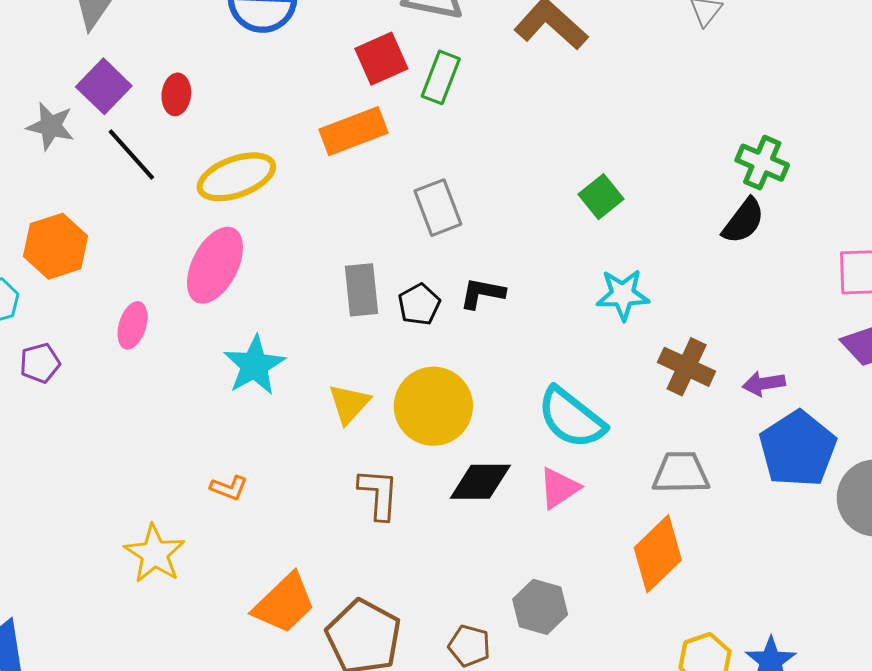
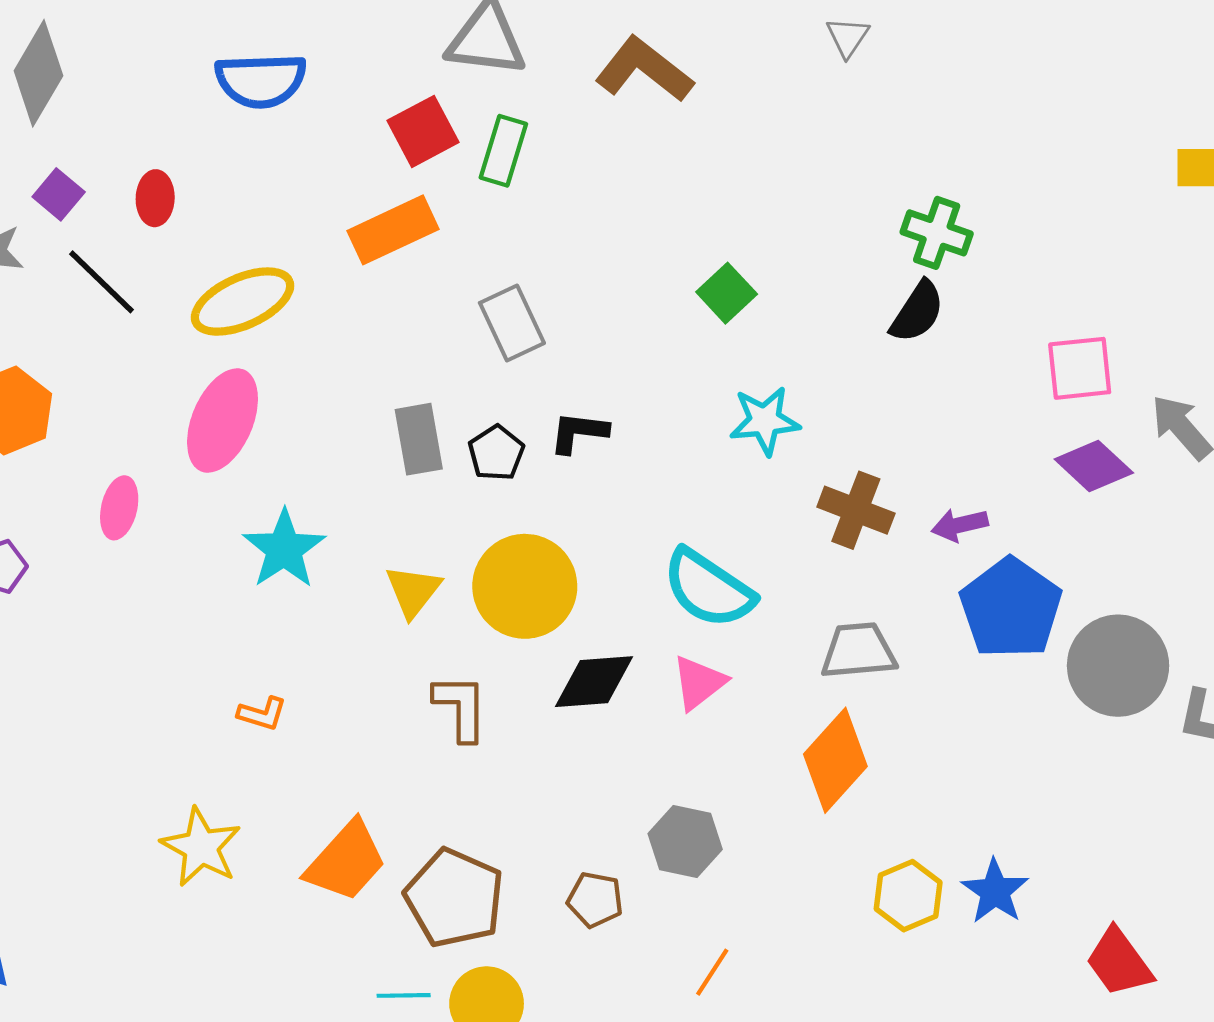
purple square: (104, 86) -> (59, 194), size x0.7
yellow star: (155, 554) -> (201, 847), moved

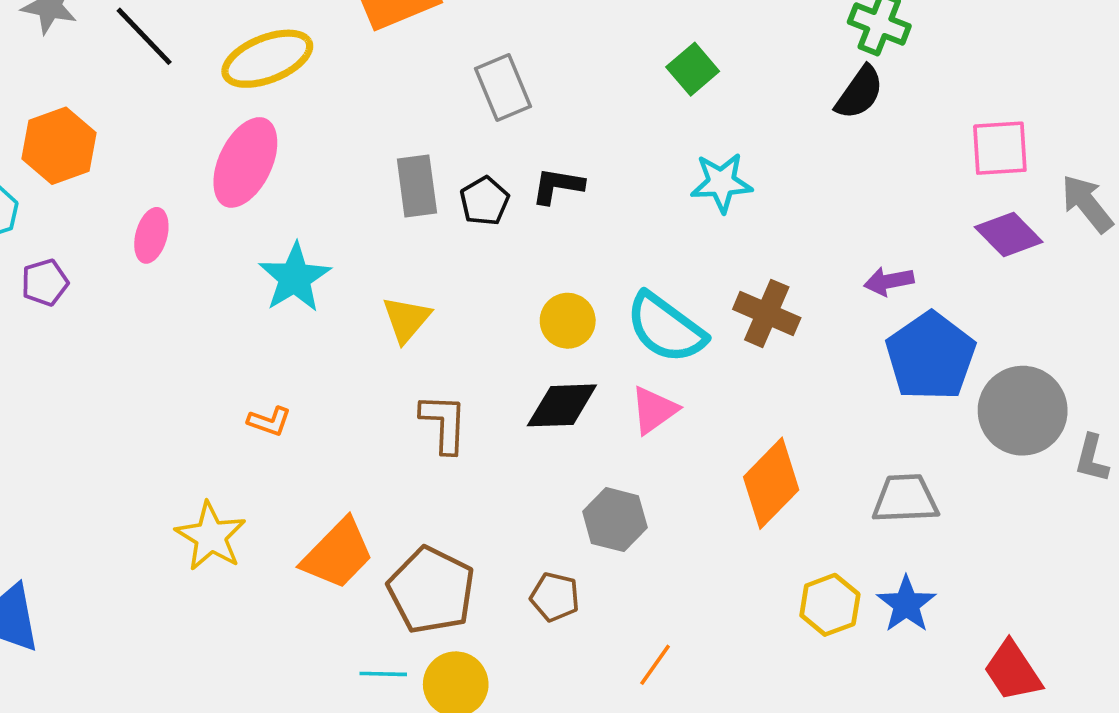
brown cross: (856, 510) -> (767, 313), moved
yellow circle: (525, 586) -> (568, 321), moved, size x0.6
gray trapezoid: (858, 651) -> (905, 499), moved
gray hexagon: (685, 842) -> (615, 520), moved

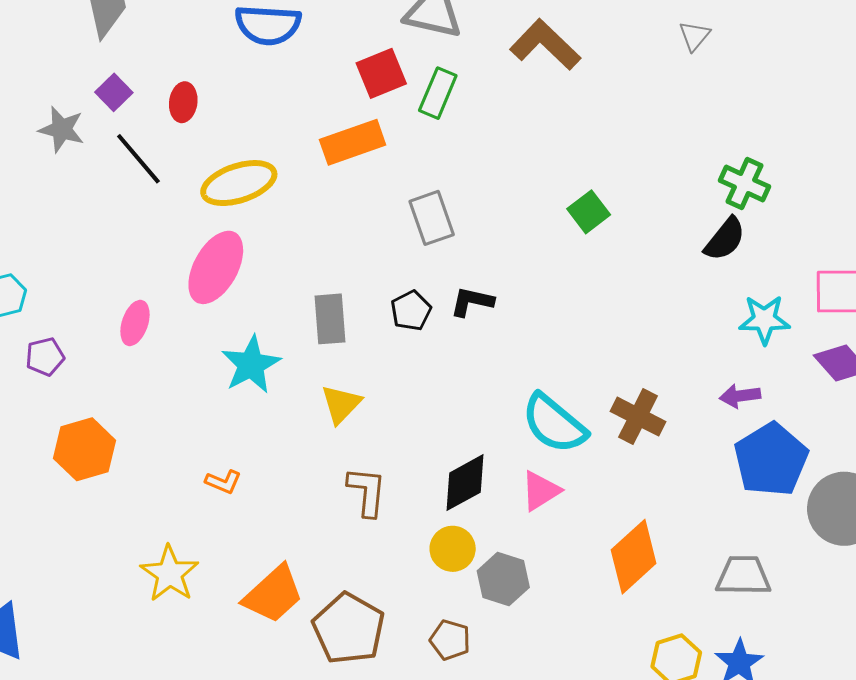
orange hexagon: (59, 146) -> (84, 449), moved
cyan star: (721, 183) -> (764, 320), moved
gray rectangle: (417, 186) -> (330, 319), moved
yellow circle: (568, 321) -> (453, 549), moved
black diamond: (562, 405) -> (465, 483), turned -30

